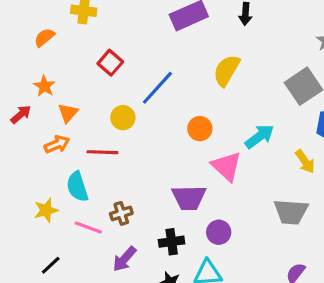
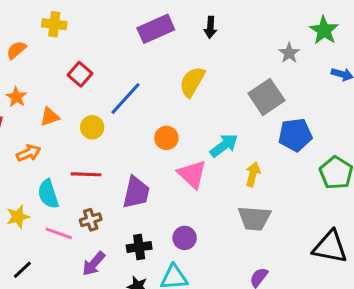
orange triangle: (68, 113) -> (50, 117), moved, turned 30
red line: (102, 152) -> (86, 174), moved
yellow arrow: (305, 162) -> (253, 174), moved, turned -130
purple trapezoid: (189, 198) -> (136, 192), moved, turned -76

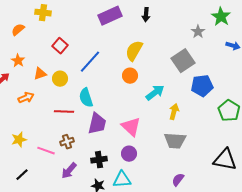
yellow circle: (92, 127) -> (60, 79), moved
orange circle: (166, 138) -> (130, 76), moved
pink triangle: (192, 174) -> (131, 127), moved
cyan semicircle: (48, 194) -> (86, 98), moved

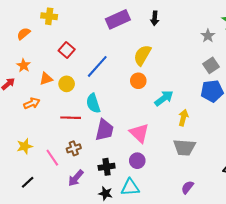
gray square: (183, 61) -> (211, 65), moved, size x0.7
pink line: (46, 151) -> (52, 158), turned 36

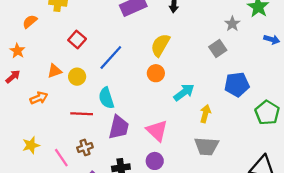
orange star: (24, 65) -> (17, 51), moved
gray square: (211, 65) -> (218, 48), moved

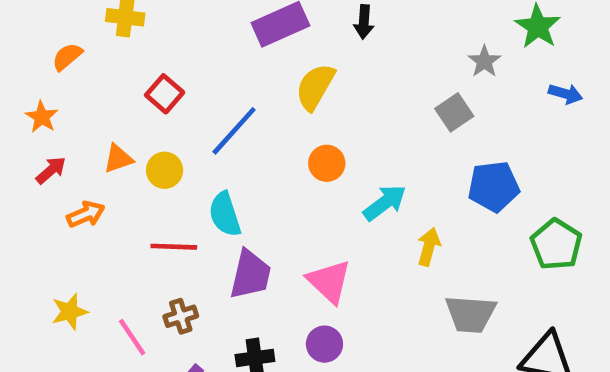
yellow semicircle: (160, 45) -> (315, 87), moved
red arrow: (13, 77) -> (51, 170), moved
gray trapezoid: (206, 146) -> (470, 314), moved

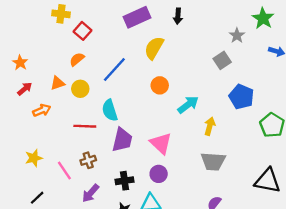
orange semicircle: (67, 57) -> (77, 59), moved
red square: (165, 94) -> (83, 31), moved
blue pentagon: (494, 186) -> (241, 97), turned 30
gray trapezoid: (470, 314) -> (213, 161), moved

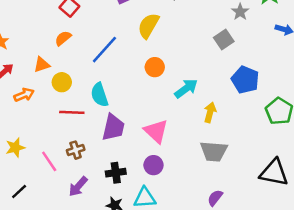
yellow circle: (80, 89) -> (62, 82), moved

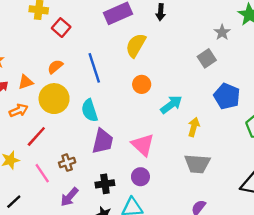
orange semicircle: (63, 38) -> (55, 67), moved
blue line: (104, 50) -> (94, 68), turned -60
orange triangle: (42, 65) -> (26, 82), moved
yellow circle: (62, 82) -> (54, 99), size x1.6
red line: (72, 112) -> (36, 136), moved, turned -50

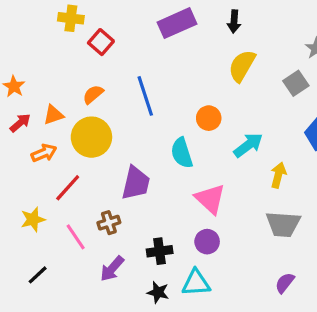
yellow semicircle: (136, 45) -> (242, 66), moved
cyan semicircle: (90, 110) -> (182, 153), moved
purple trapezoid: (103, 141) -> (136, 183), moved

